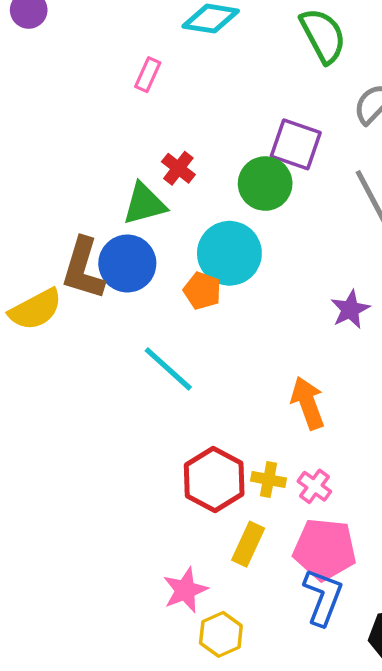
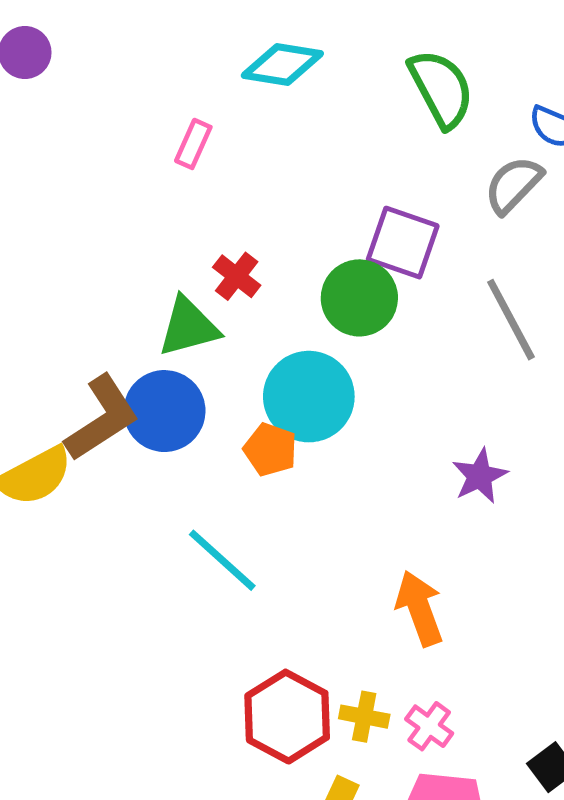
brown L-shape: (83, 269) -> (102, 418), turned -140

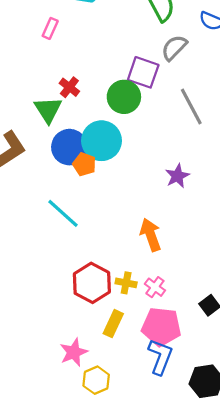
gray semicircle: (513, 185) -> (174, 48), moved
green triangle: (189, 327) -> (48, 110), turned -48
blue circle: (164, 411) -> (69, 147), moved

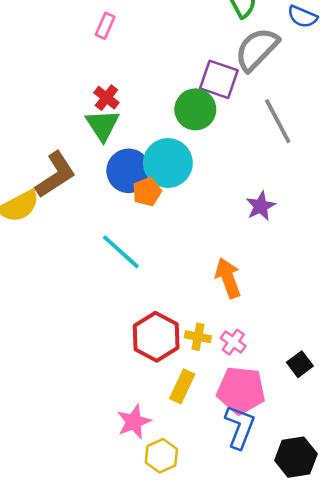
gray semicircle: (174, 48) -> (257, 49), size x1.4
red cross: (69, 87) -> (106, 98), moved
orange pentagon: (84, 164) -> (147, 192), turned 30

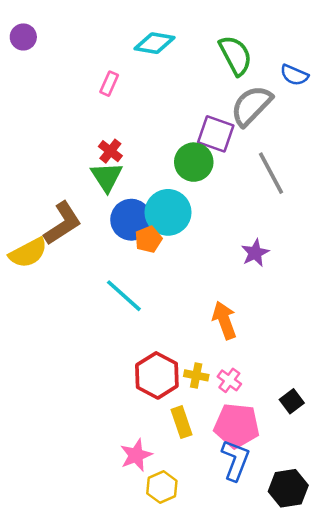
yellow rectangle: (182, 386) -> (181, 422), turned -44

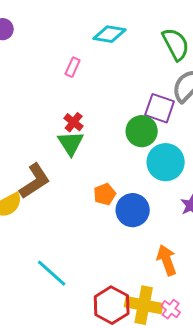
cyan circle: (168, 212) -> (166, 162), moved
blue circle: (131, 220) -> (133, 210), moved
cyan line: (124, 296) -> (52, 273), moved
yellow cross: (196, 375) -> (144, 305), size x1.8

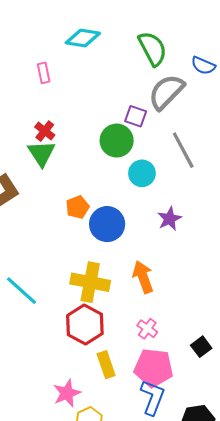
pink rectangle: (73, 67) -> (44, 73), turned -36
purple square: (160, 108) -> (136, 116), size x0.7
cyan circle: (166, 162) -> (142, 173), size x0.7
yellow cross: (144, 305) -> (90, 282), moved

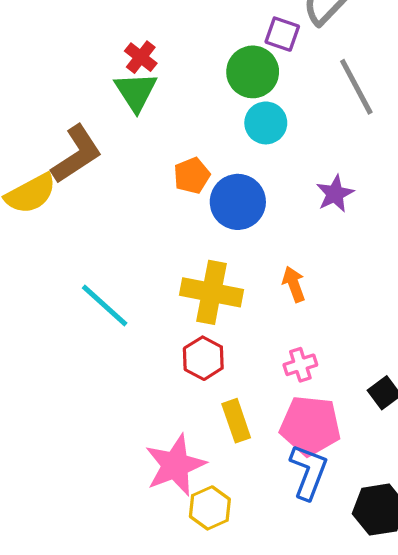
cyan circle: (142, 173) -> (266, 123), moved
orange arrow: (143, 277) -> (294, 284), size x0.7
red hexagon: (85, 324) -> (203, 358), size x0.7
pink cross: (147, 329) -> (300, 365), turned 36
pink star: (67, 393) -> (175, 465), size x1.4

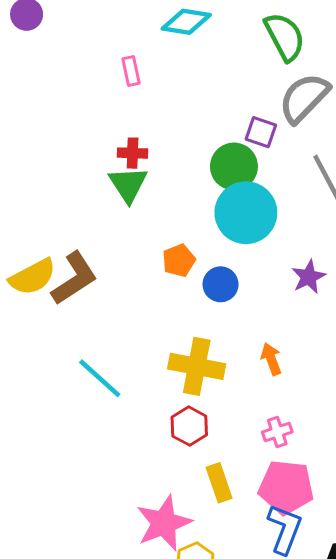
red cross: (141, 57) -> (133, 153), turned -36
cyan circle: (266, 123) -> (246, 213), size x1.6
brown L-shape: (77, 154) -> (74, 278), moved
blue circle: (238, 202) -> (221, 284), size x0.7

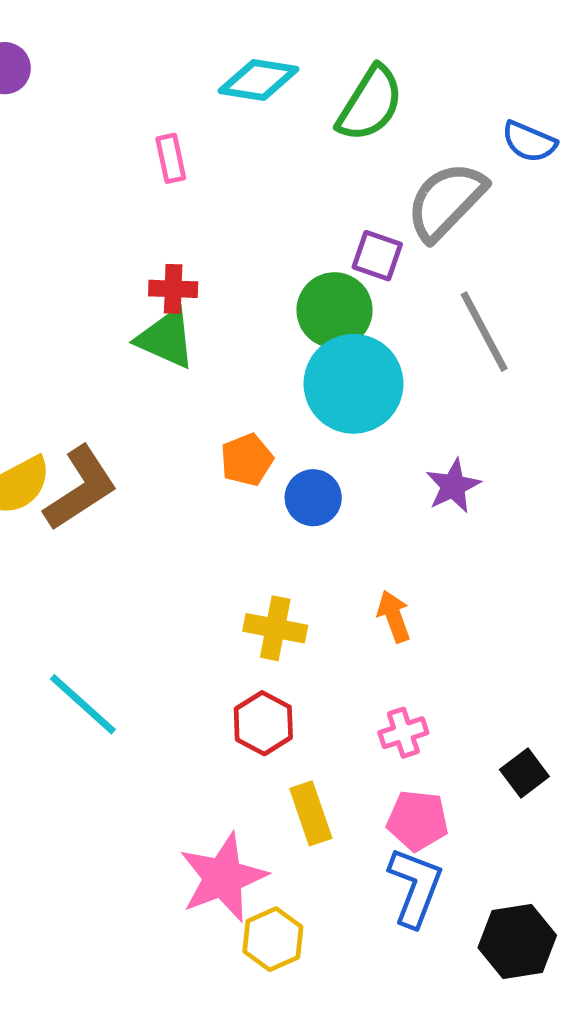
green semicircle: (285, 37) -> (370, 104), moved, turned 60
green triangle: (128, 184) -> (166, 339), turned -33
yellow cross: (197, 366) -> (275, 628), size x0.7
cyan line: (100, 378) -> (83, 704), moved
pink pentagon: (286, 487) -> (418, 820), size x0.7

